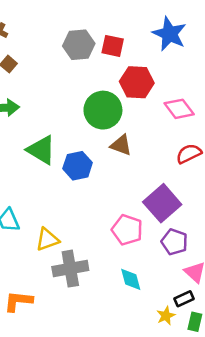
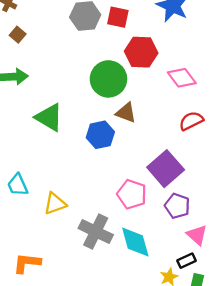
blue hexagon: (78, 166) -> (100, 135), moved
gray cross: (70, 269) -> (96, 232), moved, turned 36
cyan diamond: (131, 279) -> (135, 242), size x1.4

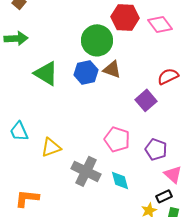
pink diamond: (182, 78) -> (160, 24), moved
blue hexagon: (100, 135) -> (86, 72), moved
purple square: (166, 169) -> (146, 100), moved, size x0.7
cyan diamond: (135, 242) -> (120, 180), size x0.7

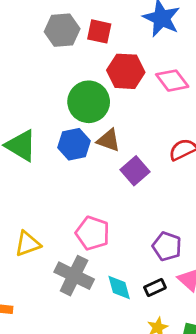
purple square: (146, 100) -> (135, 171), moved
pink pentagon: (117, 139) -> (93, 233), moved
black rectangle: (164, 196) -> (155, 288), moved

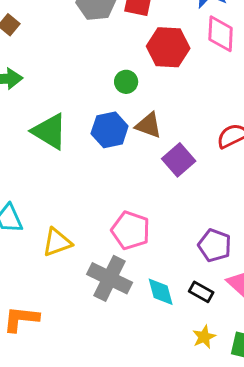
pink diamond: (172, 81) -> (221, 34), moved, turned 40
green circle: (89, 102) -> (126, 82), size x0.5
black rectangle: (155, 288) -> (201, 292), turned 54

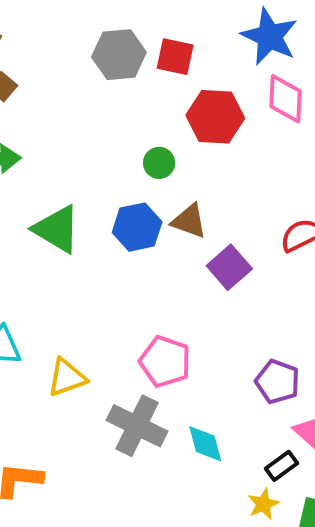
black rectangle: (201, 292) -> (281, 466), moved, turned -65

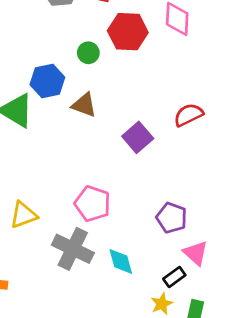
green circle: (159, 163) -> (88, 53), moved
brown triangle: (189, 221) -> (84, 105), moved
blue hexagon: (137, 227) -> (47, 81), moved

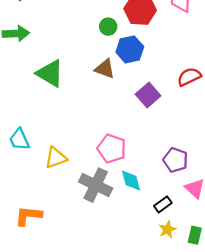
blue hexagon: (47, 81) -> (130, 49), moved
cyan diamond: (121, 261) -> (131, 180), moved
black rectangle: (174, 277) -> (163, 204), moved

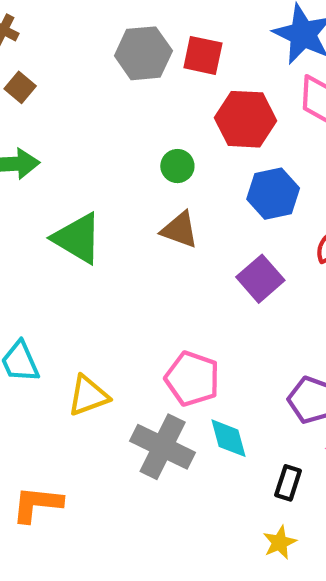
green circle: (108, 27) -> (177, 166), moved
blue hexagon: (130, 49) -> (273, 194), moved
black rectangle: (163, 204) -> (288, 483), turned -36
yellow star: (167, 230) -> (280, 542), moved

